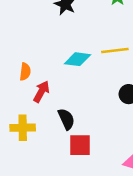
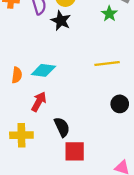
cyan diamond: (78, 59) -> (43, 70), moved
orange semicircle: (25, 72) -> (17, 75), moved

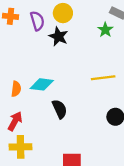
red arrow: (39, 102) -> (15, 121), moved
black semicircle: (62, 127) -> (60, 109), moved

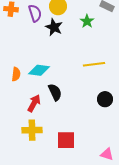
green star: (105, 30) -> (87, 21), moved
red arrow: (15, 121) -> (34, 103), moved
yellow cross: (21, 147) -> (32, 130), moved

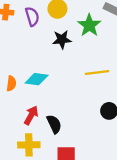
green star: (87, 21) -> (89, 25), size x1.5
black star: (54, 27) -> (62, 40), moved, turned -30
black semicircle: (55, 92) -> (54, 124), moved

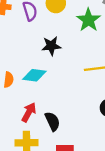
black star: (62, 40) -> (51, 46), moved

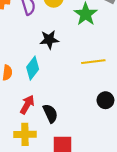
cyan diamond: (34, 75) -> (33, 68), turned -60

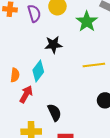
red arrow: (27, 105) -> (26, 94), moved

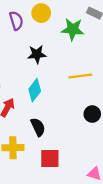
green star: (87, 21) -> (73, 29), turned -30
cyan diamond: (38, 71) -> (35, 90), moved

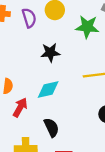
cyan diamond: (35, 90) -> (48, 89), turned 40

